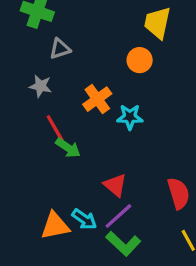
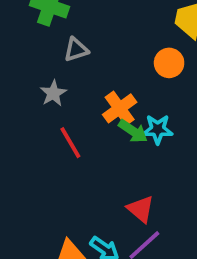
gray star: (40, 86) -> (53, 93), turned 30
green arrow: (68, 148) -> (133, 131), moved

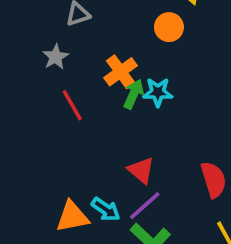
green arrow: (133, 131) -> (134, 94), turned -100

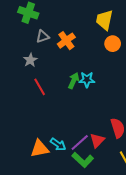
orange circle: (169, 27) -> (113, 44), moved
orange cross: (121, 72) -> (66, 41), moved
red triangle: (141, 170) -> (97, 140), moved, turned 35

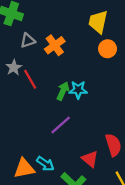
red line: (40, 87) -> (30, 79), moved
red triangle: (97, 140) -> (90, 159), turned -35
purple line: (80, 142) -> (61, 125), moved

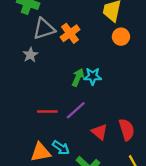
gray triangle: (28, 41) -> (44, 29), size x1.5
red line: (30, 79) -> (47, 111), moved, turned -60
red triangle: (90, 159) -> (99, 132), moved

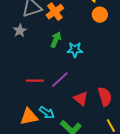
green arrow: (78, 77) -> (56, 40), moved

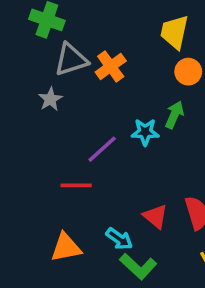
green arrow: (56, 40) -> (174, 115), moved
purple line: (60, 80) -> (102, 149), moved
cyan arrow: (47, 113) -> (119, 239), moved

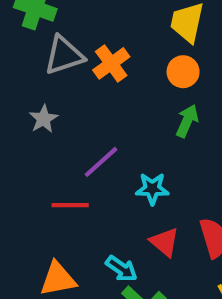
orange circle: (188, 72) -> (183, 72), moved
gray star: (50, 99) -> (44, 119), moved
cyan star: (145, 132) -> (152, 189), moved

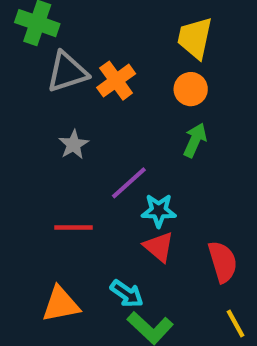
gray star: (44, 119) -> (73, 144), moved
purple line: (101, 162) -> (129, 183), moved
red triangle: (165, 242) -> (159, 247), moved

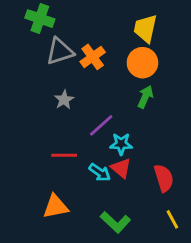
orange circle: (191, 89) -> (142, 63), size x1.4
cyan arrow: (127, 294) -> (100, 172), moved

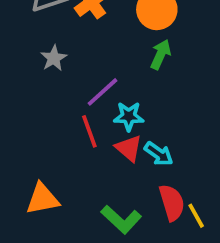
red line: (64, 155) -> (89, 131), moved, turned 70
cyan arrow: (100, 172) -> (159, 154), moved
red semicircle: (164, 178) -> (172, 203), moved

